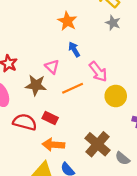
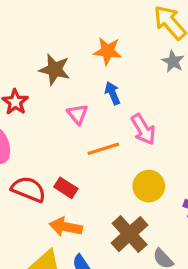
orange star: (67, 21) -> (108, 51), turned -30
brown star: (36, 85) -> (55, 69), moved
yellow circle: (116, 96) -> (149, 186), moved

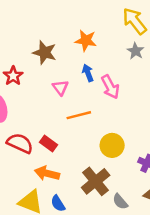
pink arrow: (143, 129) -> (110, 87), moved

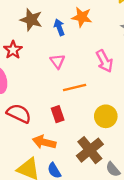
brown star: (45, 53) -> (31, 20), moved
blue arrow: (88, 73) -> (59, 27), moved
red rectangle: (49, 143) -> (58, 114), moved, turned 35

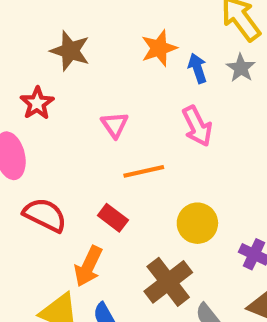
orange star: (82, 17) -> (159, 48), turned -30
blue arrow: (59, 27) -> (197, 68), moved
red rectangle: (58, 114) -> (113, 218), turned -35
orange arrow: (44, 142) -> (88, 266), turned -80

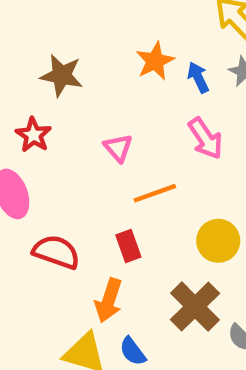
red rectangle: (113, 218) -> (128, 246), turned 40

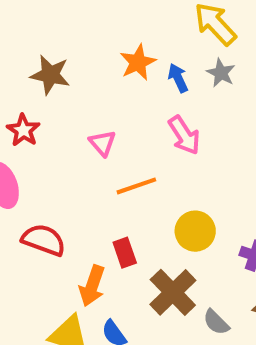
red rectangle: (128, 246) -> (125, 253), moved

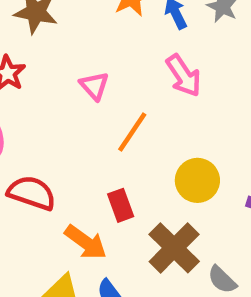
orange line: (136, 186) -> (132, 132), turned -36
orange arrow: (92, 286) -> (86, 242), turned -72

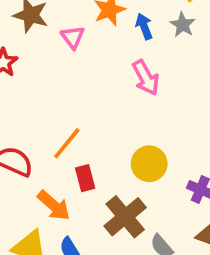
pink triangle: (94, 86) -> (73, 37), moved
orange line: (132, 132) -> (67, 143), moved

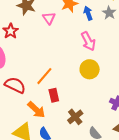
yellow circle: (149, 164) -> (90, 69), moved
brown cross: (125, 217) -> (75, 117), size x0.7

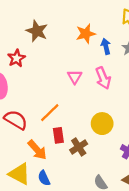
pink triangle: (49, 18) -> (75, 77), moved
yellow circle: (90, 69) -> (102, 124), moved
brown cross: (75, 117) -> (79, 147), moved

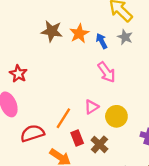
brown star: (37, 31) -> (52, 31), moved
pink triangle: (75, 77) -> (91, 107), moved, turned 42
red semicircle: (16, 120) -> (32, 133), turned -35

